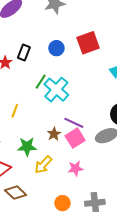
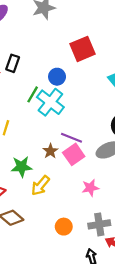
blue circle: (56, 48) -> (57, 77), moved
pink star: (75, 168) -> (90, 188), moved

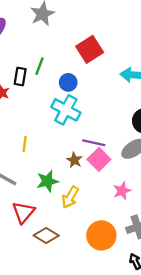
green line: (33, 94) -> (40, 66), moved
orange circle: (64, 227) -> (101, 235), size x1.6

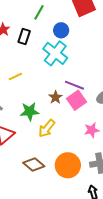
black rectangle: (20, 76) -> (24, 36), moved
yellow line: (25, 144) -> (15, 77), turned 48
brown diamond: (46, 235) -> (34, 164), moved

